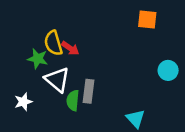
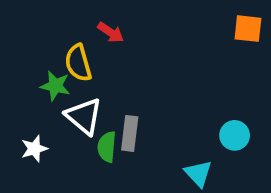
orange square: (147, 20) -> (248, 29), moved
red arrow: (70, 48) -> (111, 32), moved
cyan circle: (168, 70) -> (235, 135), moved

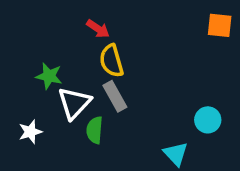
yellow semicircle: (78, 63) -> (111, 61), moved
white triangle: (84, 116) -> (74, 103), turned 33
gray rectangle: (130, 133) -> (115, 96), moved, turned -36

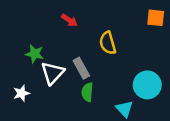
yellow semicircle: (111, 61) -> (108, 43), moved
cyan circle: (208, 120) -> (147, 85), size x1.5
green semicircle: (95, 130) -> (87, 92), moved

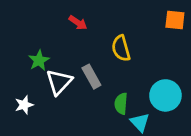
green star: (35, 54) -> (39, 60), turned 30
green semicircle: (87, 92) -> (121, 104), moved

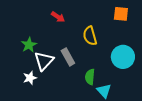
orange square: (175, 20) -> (121, 14), moved
cyan circle: (165, 95) -> (123, 57), moved
white star: (24, 105) -> (30, 78), moved

